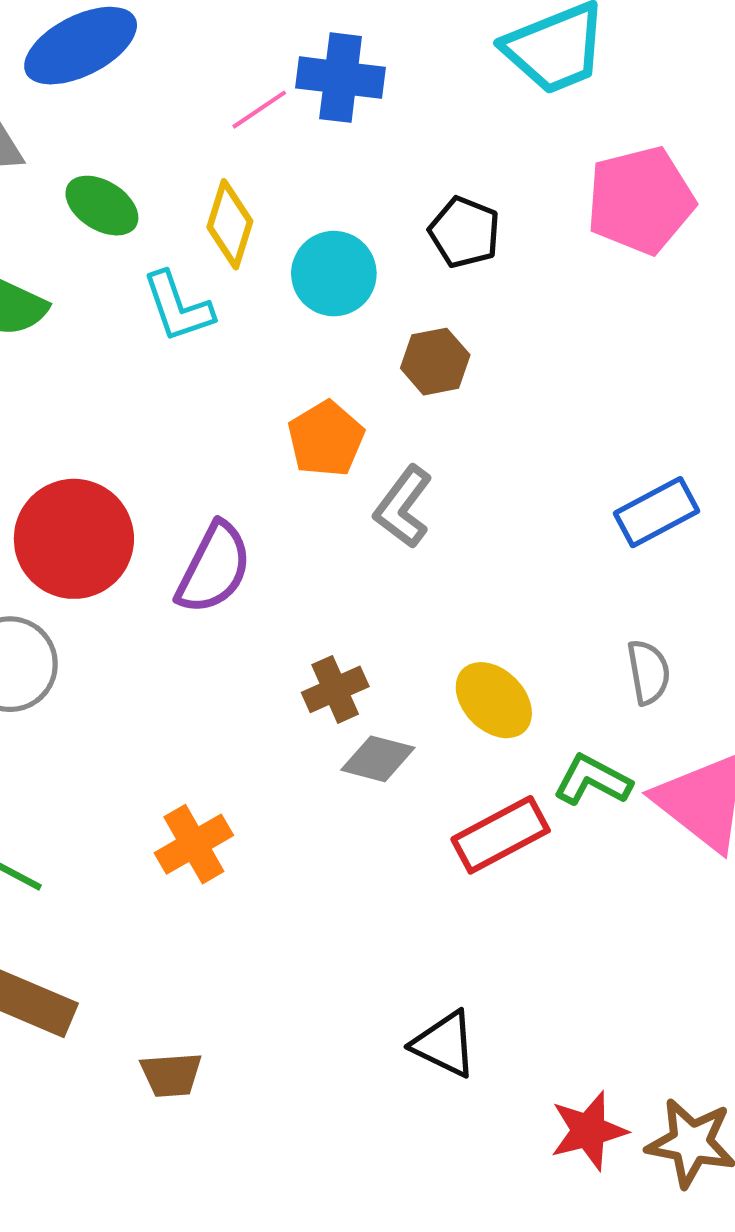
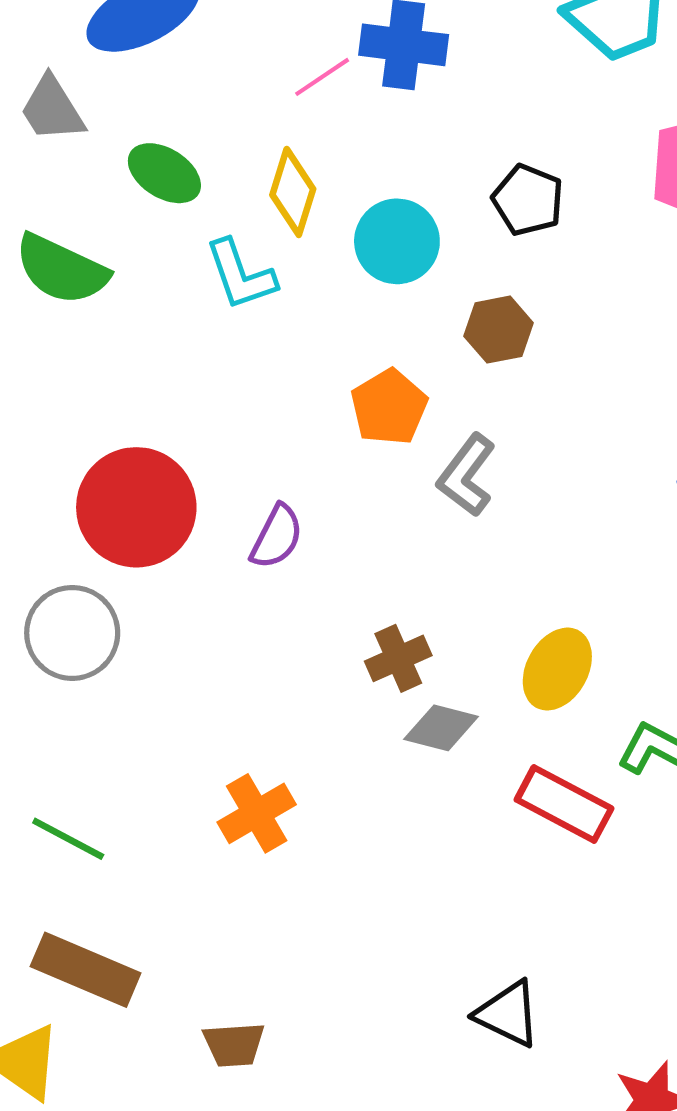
purple semicircle: (214, 568) -> (277, 537), size x0.7
yellow ellipse: (494, 700) -> (557, 669), turned 74
red rectangle: (501, 835) -> (564, 804), turned 56

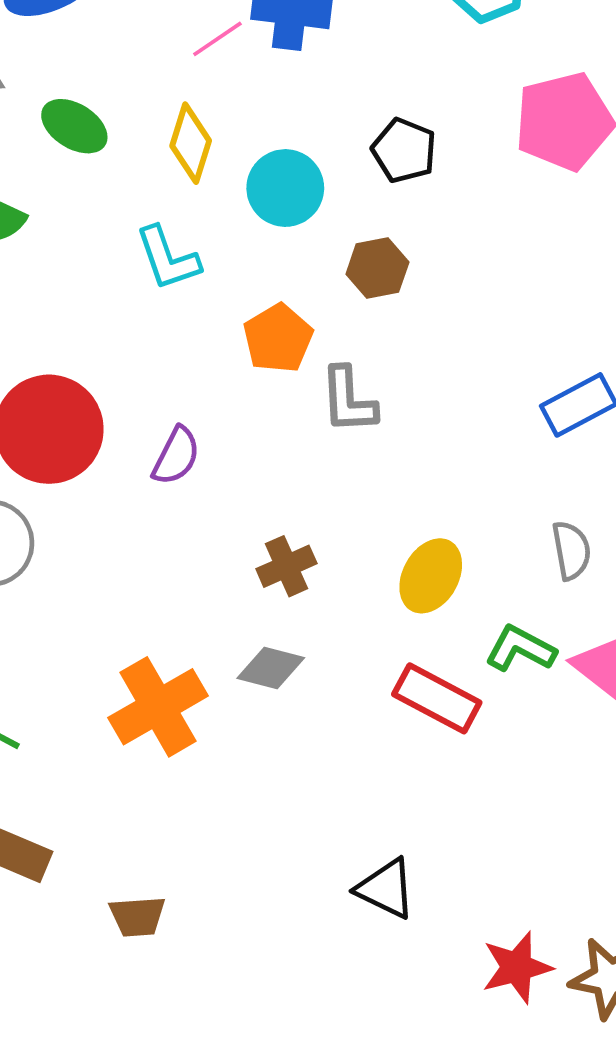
cyan L-shape: (241, 275) -> (168, 258), moved
gray L-shape: (466, 475) -> (348, 400), turned -40
gray diamond: (441, 728) -> (271, 668), moved
orange cross: (257, 813) -> (158, 707), size x1.4

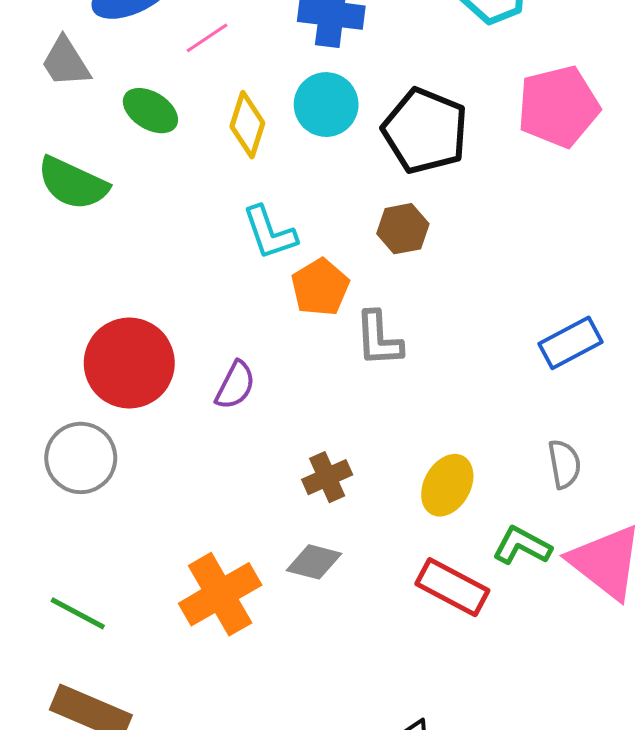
pink line: (217, 39) -> (207, 38), moved
black pentagon: (404, 150) -> (425, 131), size x1.6
cyan circle: (285, 188) -> (326, 105), moved
cyan L-shape: (168, 258) -> (270, 233), moved

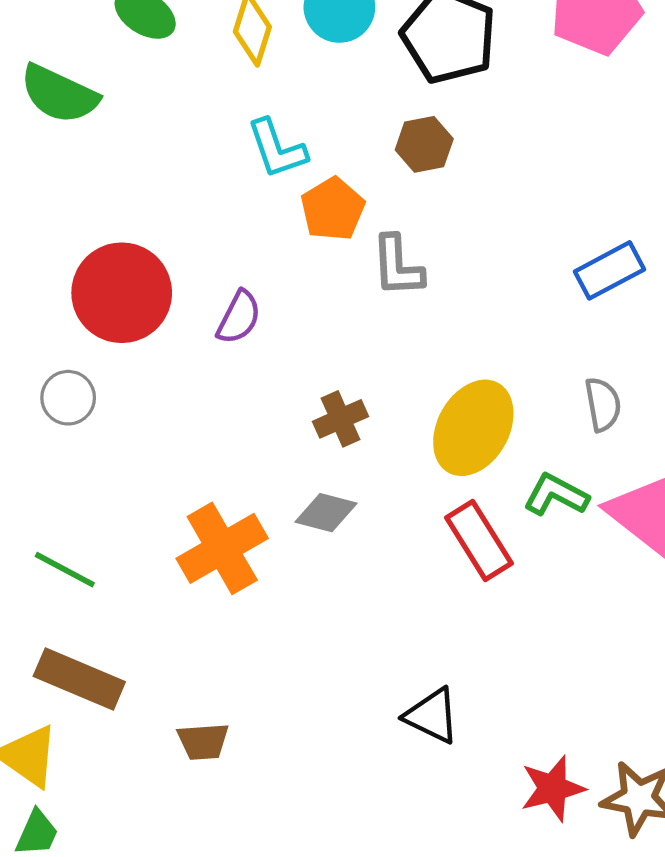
gray circle: (81, 458) -> (68, 398), size x0.7
yellow ellipse: (447, 485) -> (473, 428), size x1.4
red rectangle: (452, 587) -> (479, 541), turned 30

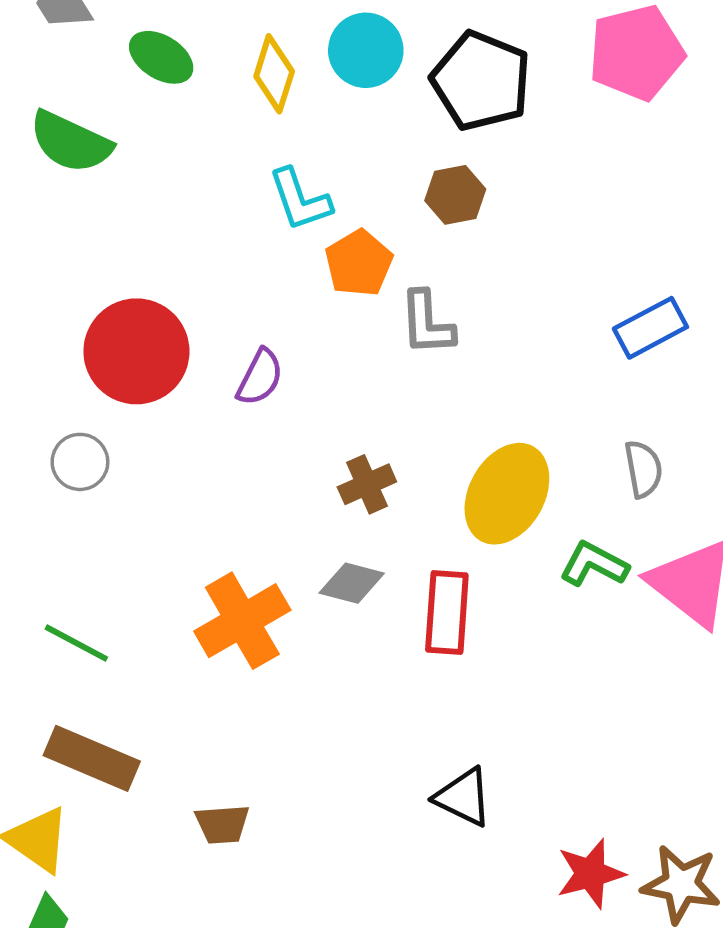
red rectangle: (479, 541) -> (447, 612), moved, turned 36

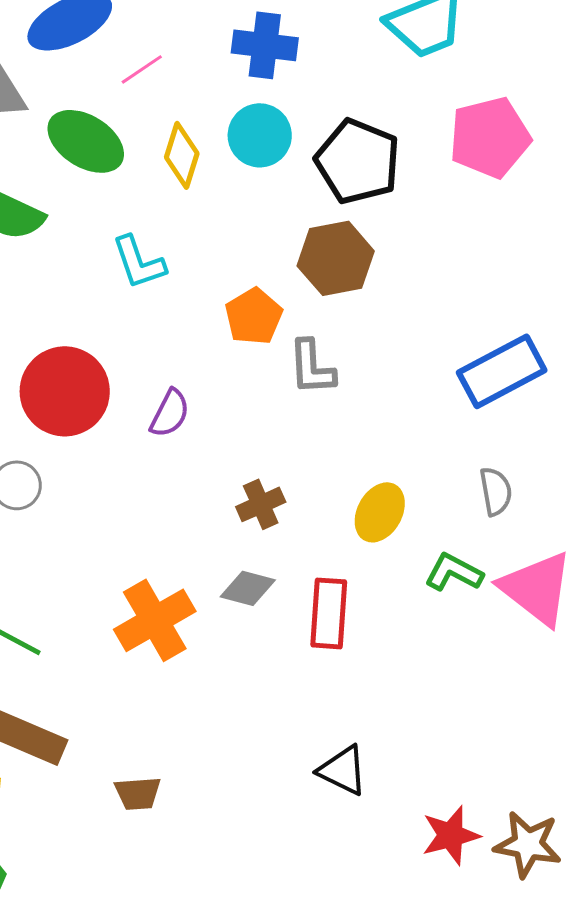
green ellipse: (161, 57) -> (86, 141), size x1.4
brown hexagon: (455, 195) -> (336, 258), size x1.5
cyan L-shape: (300, 200) -> (139, 262), moved
blue rectangle: (650, 328) -> (502, 371), size x1.4
yellow ellipse: (507, 494) -> (380, 512), size x0.7

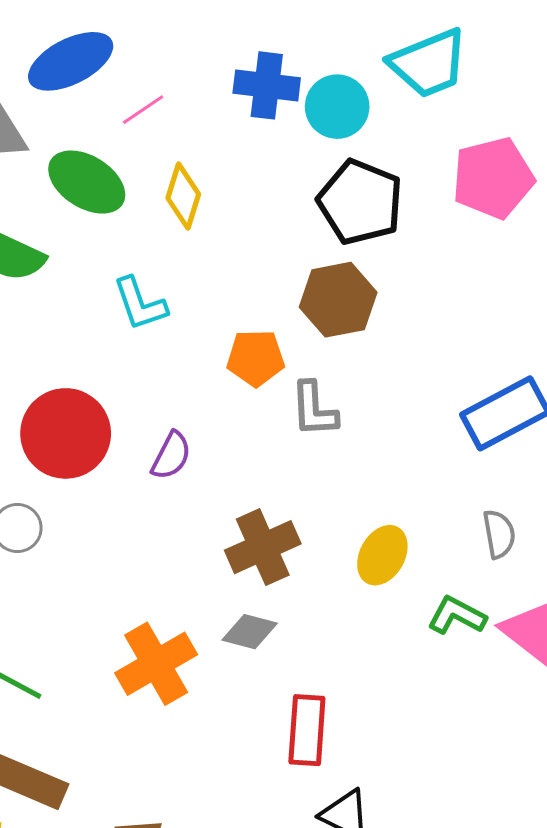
cyan circle: (260, 135) -> (337, 107), moved
orange pentagon: (254, 316) -> (256, 358), turned 30
brown cross: (261, 504) -> (263, 547), size x1.5
red rectangle: (329, 613) -> (307, 730), moved

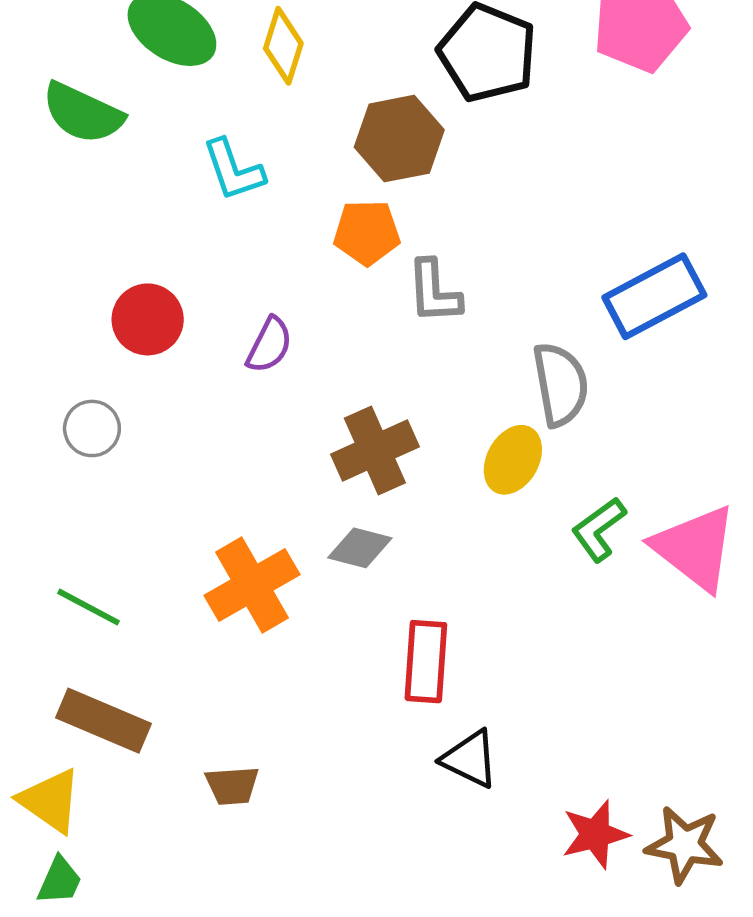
brown hexagon: (338, 300) -> (399, 139), moved
red circle: (66, 433) -> (148, 319), size x0.7
gray semicircle: (499, 534) -> (560, 384), moved, size x1.5
green L-shape: (457, 615) -> (599, 529), turned -64

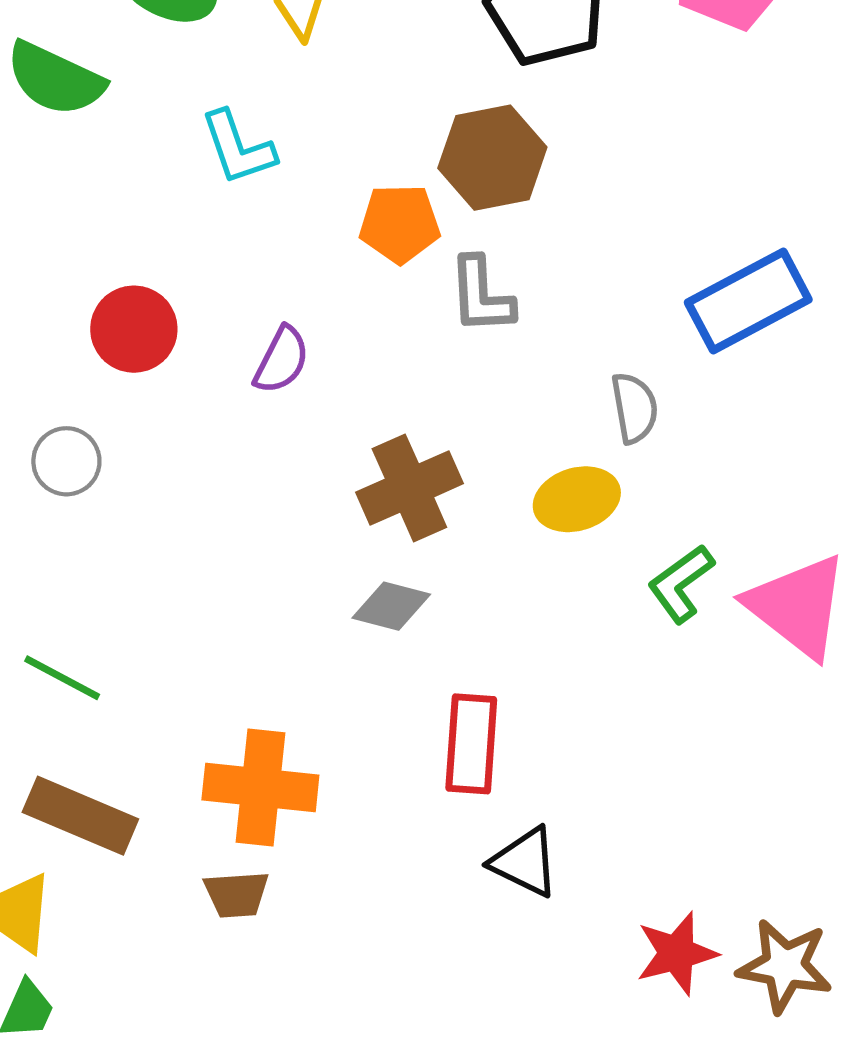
brown hexagon: (399, 139) -> (492, 158), moved
gray semicircle: (560, 384) -> (634, 408), size x0.7
yellow ellipse: (513, 460) -> (577, 499), turned 44
orange cross: (252, 585) -> (260, 787), moved, turned 36

